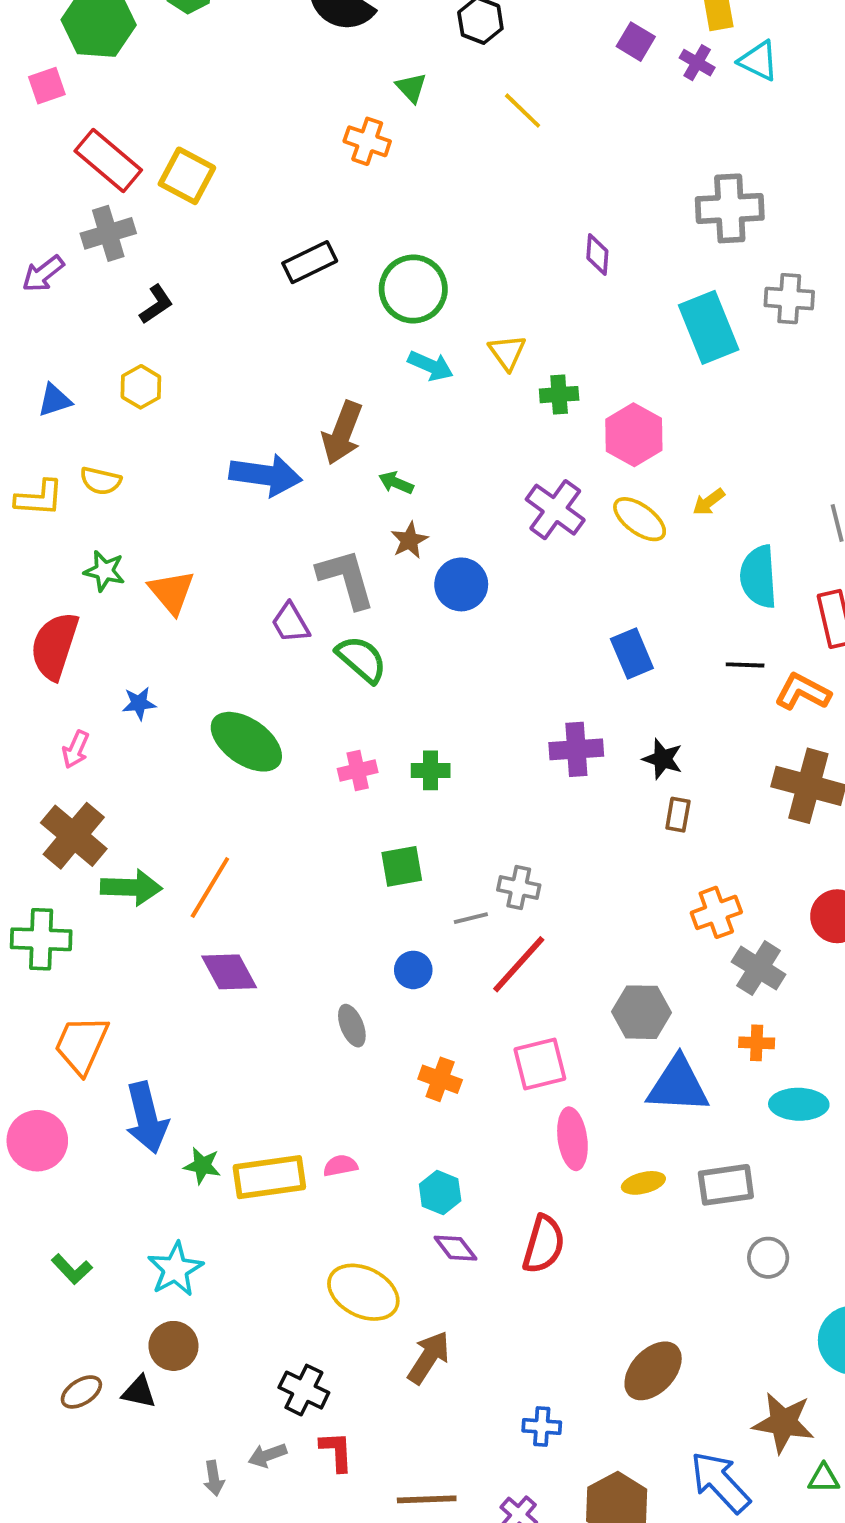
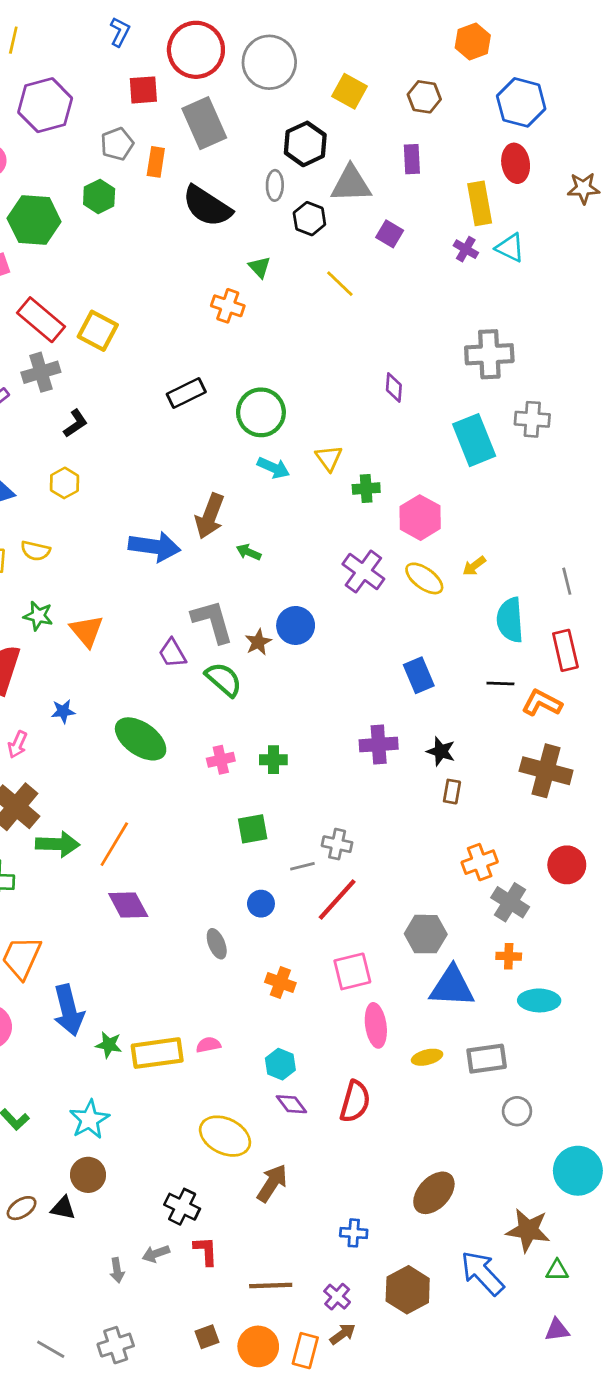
purple square: (636, 42) -> (390, 234), moved
brown star: (409, 540) -> (258, 642), moved

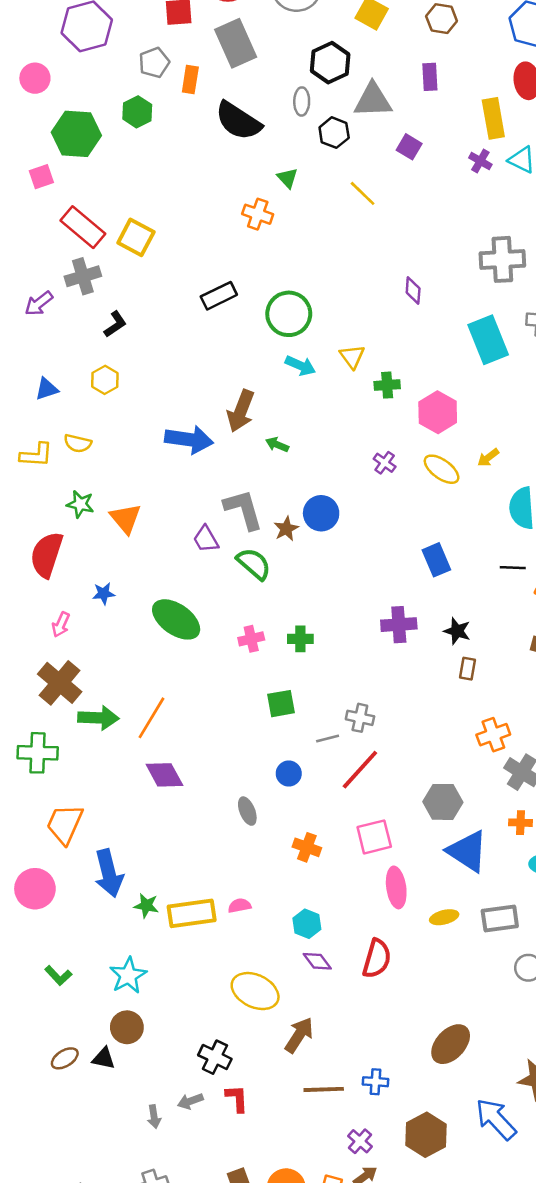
purple cross: (363, 572) -> (385, 463), size x0.6
blue triangle: (452, 987) -> (467, 851), turned 30
brown line: (271, 1286) -> (324, 1089), moved

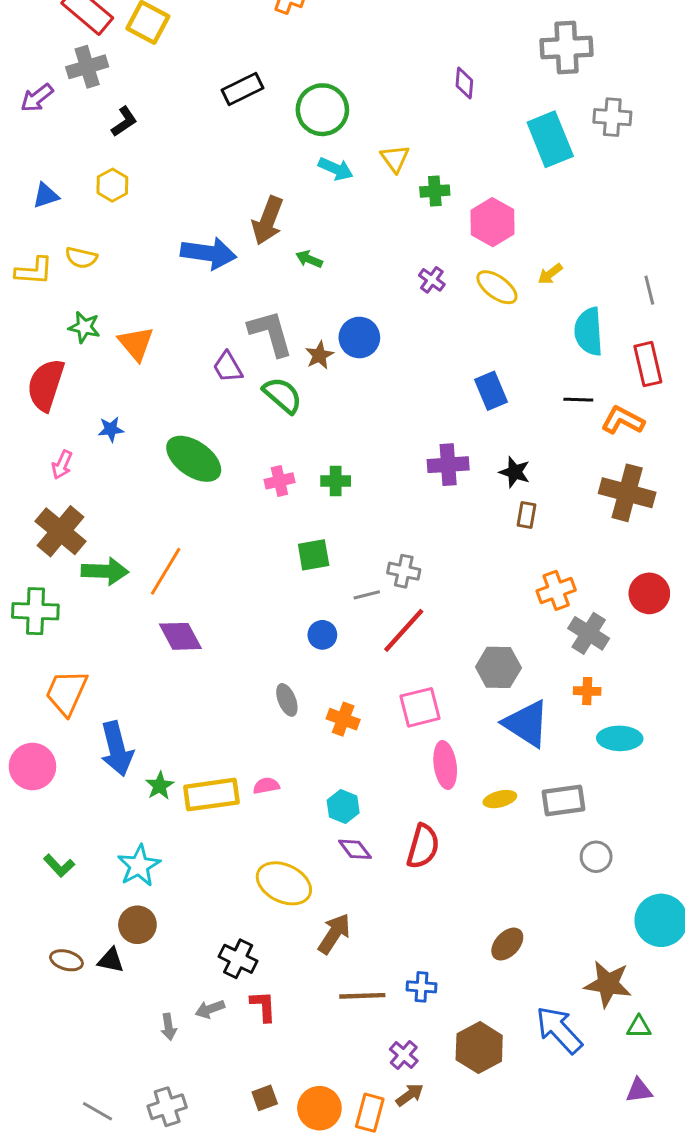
gray ellipse: (247, 811) -> (287, 700), moved
green star: (146, 906) -> (160, 786), turned 30
brown ellipse: (451, 1044) -> (507, 944), size x0.7
brown ellipse: (65, 1058) -> (66, 960), turned 48

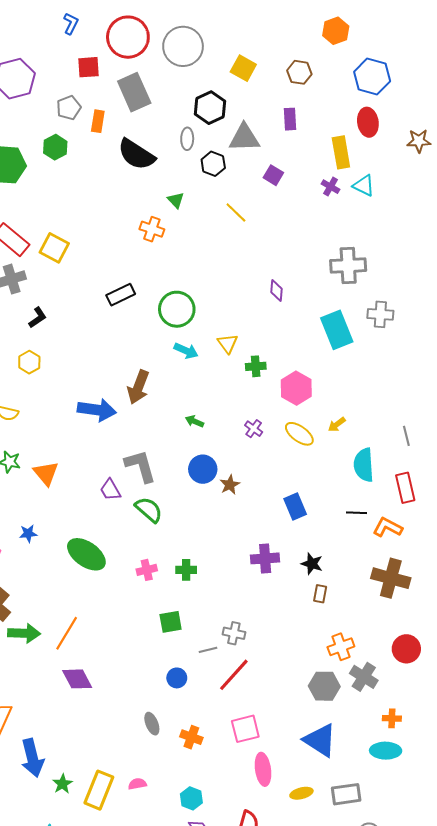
green arrow: (309, 259) -> (194, 421), moved
brown star: (319, 355) -> (230, 485), moved
gray hexagon: (498, 667) -> (324, 686), moved
orange cross: (587, 691) -> (392, 718), moved
yellow rectangle: (211, 795) -> (99, 790), turned -60

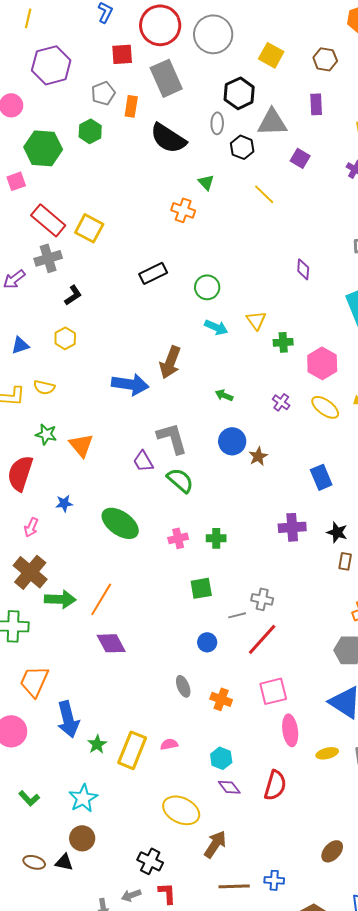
green circle: (177, 309) -> (207, 287), size x0.7

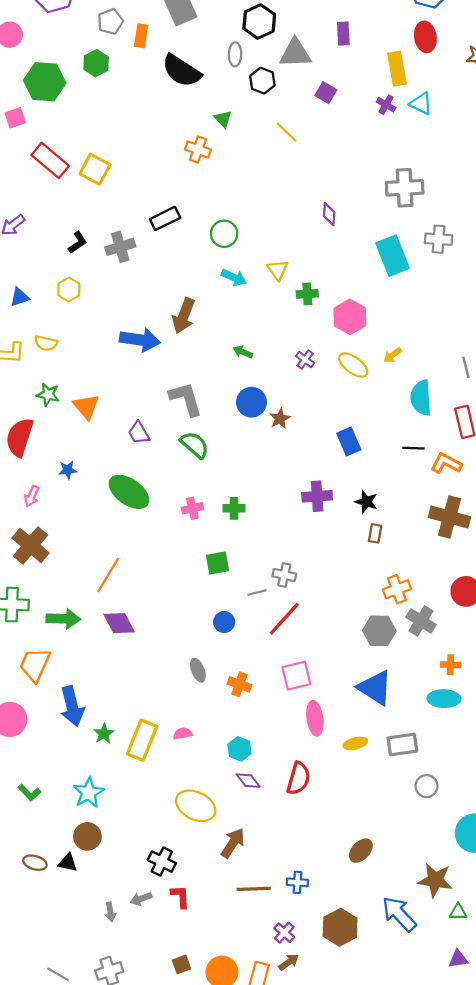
gray cross: (48, 258) -> (120, 247), moved
purple trapezoid: (143, 461) -> (139, 433), moved
green arrow: (60, 599) -> (63, 619), moved

